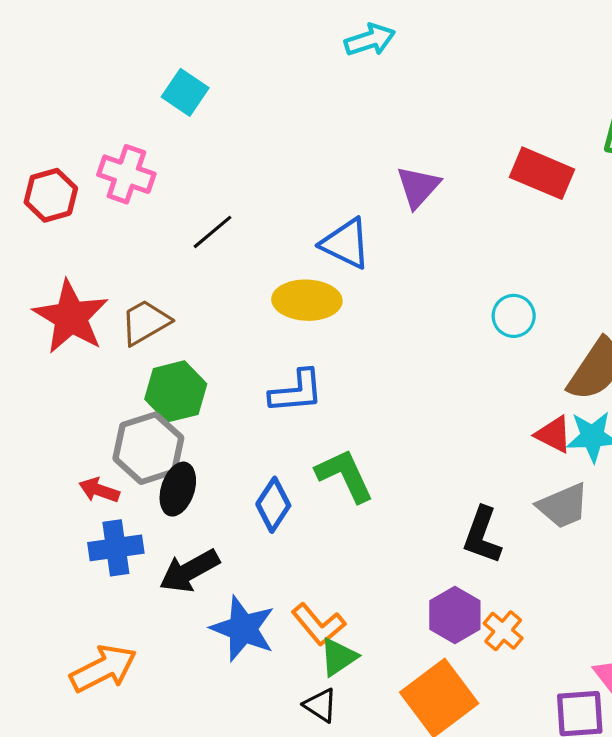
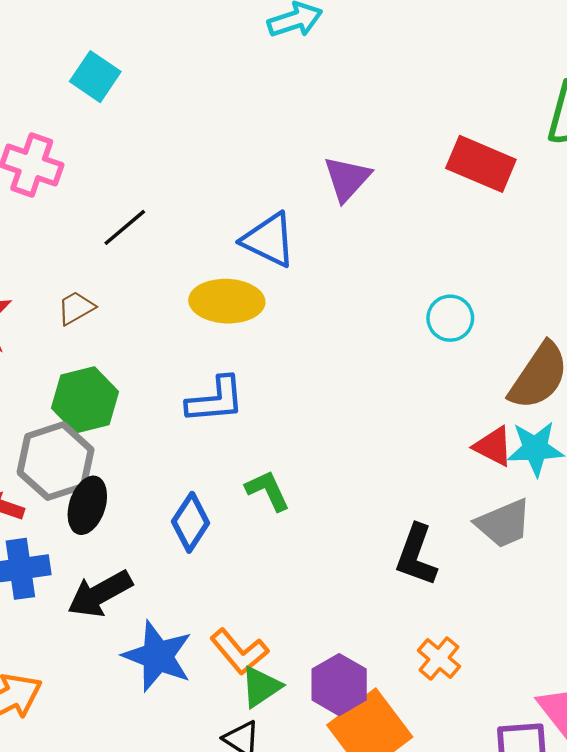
brown trapezoid: (145, 322) -> (76, 308), moved, size x0.7
green L-shape: (345, 475) -> (268, 491), size x0.7
purple hexagon: (455, 615) -> (339, 685), moved

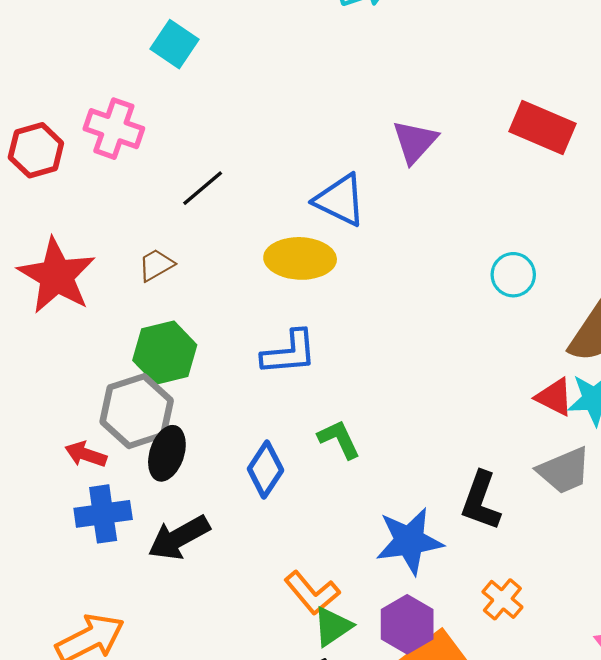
blue star: (158, 656) -> (409, 541), moved, turned -30

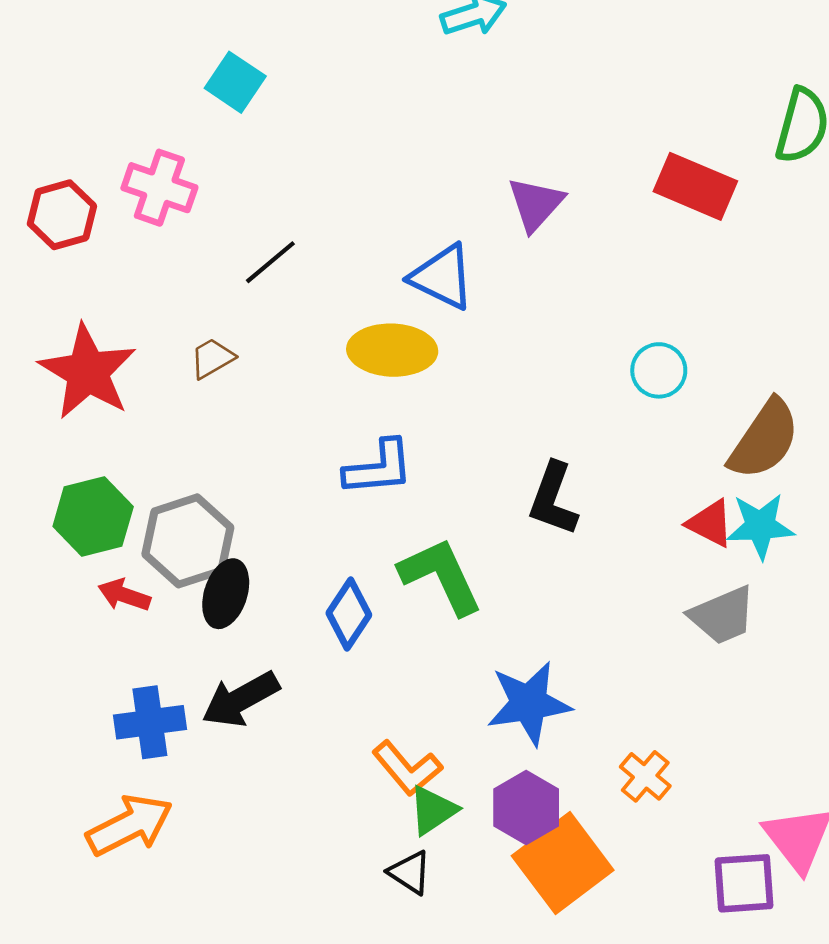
green hexagon: (165, 353) -> (93, 517), moved
green L-shape: (339, 439) -> (441, 576), size x1.6
black L-shape: (481, 501) -> (553, 499), moved
blue cross: (103, 514) -> (150, 722), moved

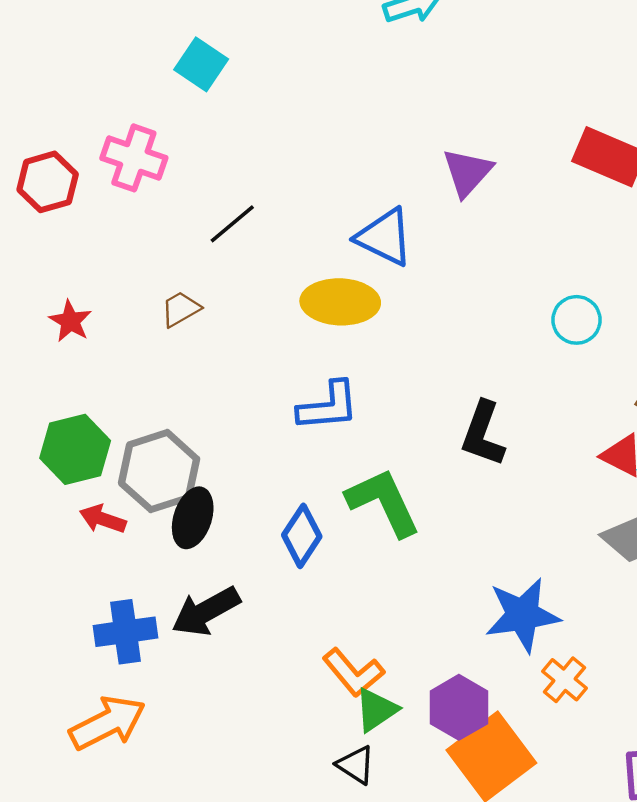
red star: (88, 372) -> (70, 321), size x0.5
blue star: (529, 703) -> (523, 615), moved

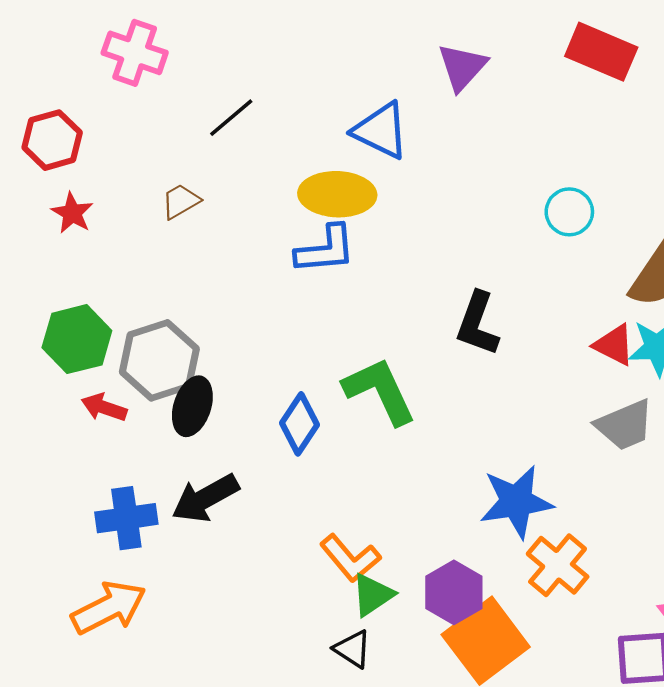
red hexagon: (48, 182) -> (52, 140), moved
blue L-shape: (328, 406) -> (325, 250), moved
orange cross: (565, 680) -> (558, 565), size x1.4

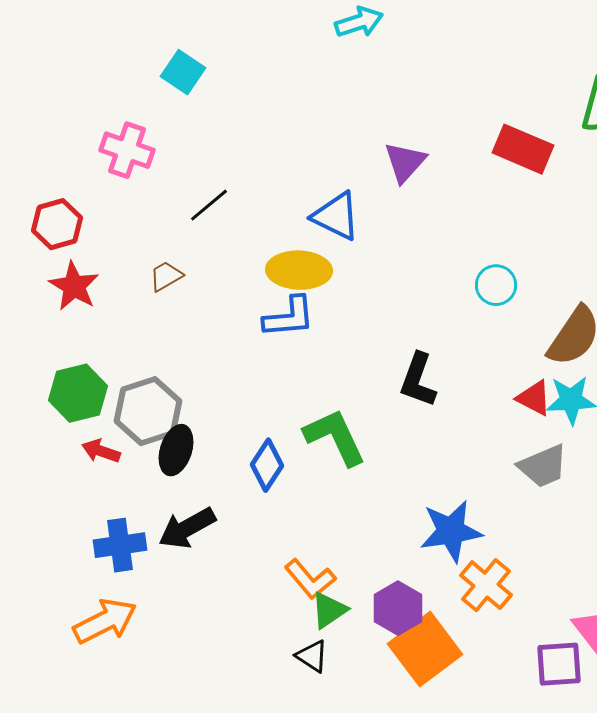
red star: (72, 213) -> (74, 286), size x1.4

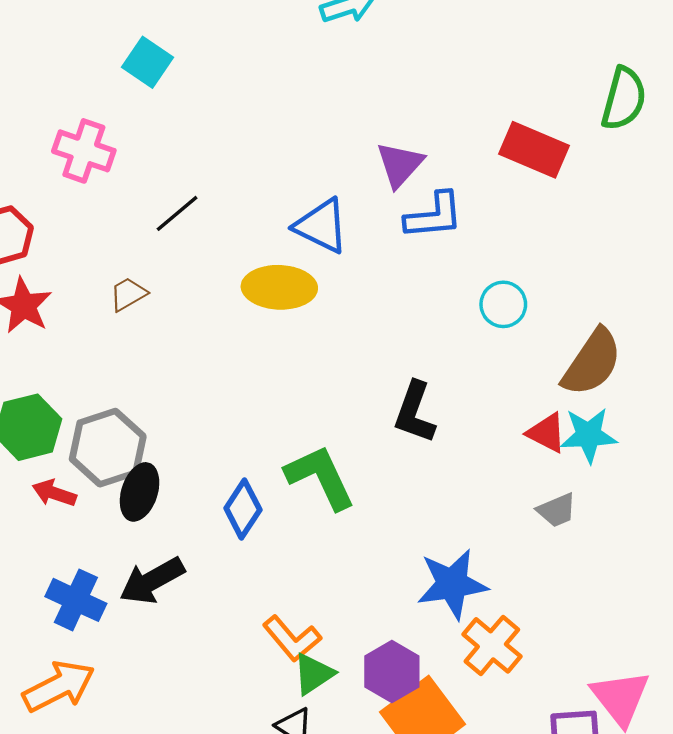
blue L-shape: (289, 317) -> (434, 216), moved
gray trapezoid: (543, 466) -> (557, 510), size x0.7
blue cross: (120, 545) -> (76, 600), turned 33

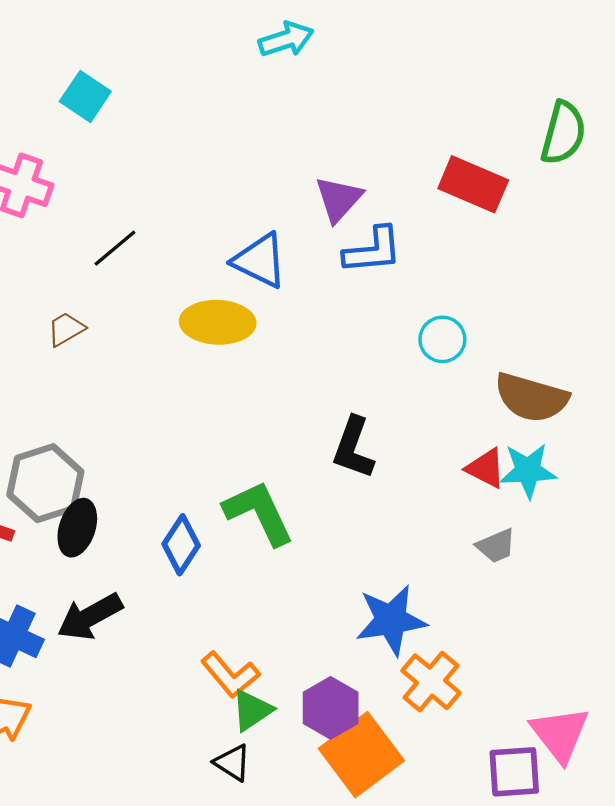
brown semicircle: (592, 362) -> (531, 398), turned 72

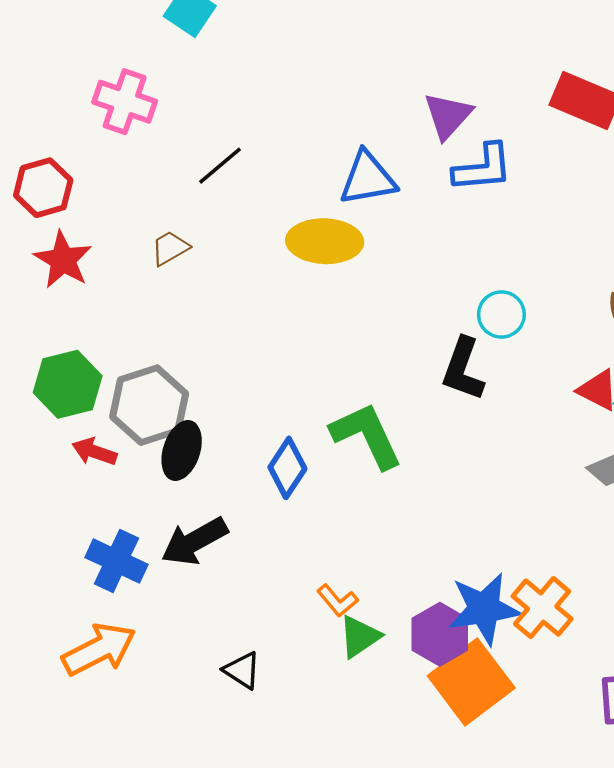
blue triangle: (260, 261) -> (368, 178), turned -36
cyan circle: (442, 339) -> (501, 314), moved
blue star: (391, 620) -> (484, 609), moved
orange L-shape: (230, 675) -> (337, 601), size x0.7
black triangle: (232, 763) -> (242, 670), moved

